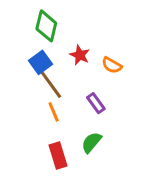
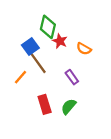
green diamond: (46, 26) -> (48, 27), moved
orange line: (54, 112) -> (21, 77), moved, turned 64
red rectangle: (58, 156) -> (45, 104), moved

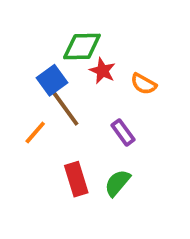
green diamond: (48, 27) -> (82, 47), turned 75

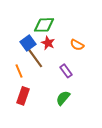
red star: (102, 71) -> (48, 43), moved
orange line: (35, 132) -> (19, 71), turned -64
red rectangle: (76, 179) -> (23, 96), moved, turned 36

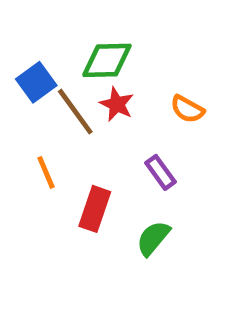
blue square: (28, 43) -> (36, 82), moved
brown line: (35, 58) -> (75, 112), moved
red rectangle: (23, 96) -> (95, 209), moved

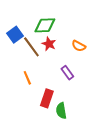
orange line: (46, 172) -> (27, 78), moved
red rectangle: (95, 209) -> (47, 98), moved
green semicircle: (153, 238) -> (61, 111), moved, turned -49

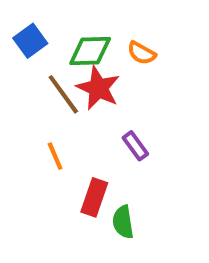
blue square: (15, 35) -> (30, 41), moved
red star: (49, 44) -> (98, 88), size x1.5
orange semicircle: (79, 46) -> (142, 53), moved

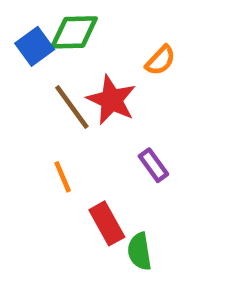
green diamond: (90, 51) -> (74, 32), moved
orange semicircle: (142, 53) -> (160, 60), turned -76
red rectangle: (94, 197) -> (107, 223), turned -48

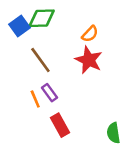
red star: (111, 100) -> (89, 60), moved
purple rectangle: (153, 165) -> (50, 93), moved
green semicircle: (139, 251) -> (113, 133), moved

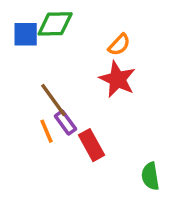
blue square: (20, 26) -> (26, 34), turned 36
brown line: (40, 60) -> (53, 100), moved
red rectangle: (60, 125) -> (91, 145), moved

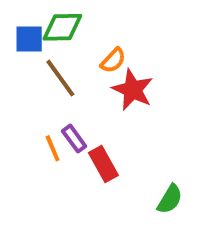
orange semicircle: (119, 45) -> (113, 60), moved
brown line: (53, 100) -> (60, 78), moved
green semicircle: (150, 176) -> (170, 199), turned -140

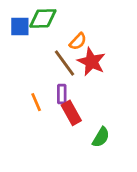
brown line: (60, 78) -> (64, 63), moved
purple rectangle: (74, 139) -> (62, 94), moved, turned 36
green semicircle: (170, 199) -> (101, 137), moved

